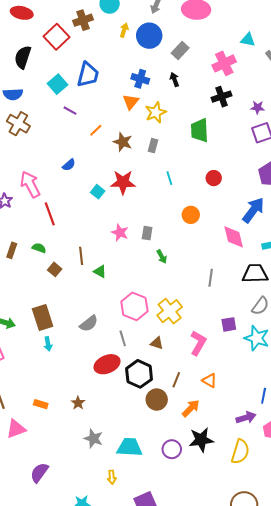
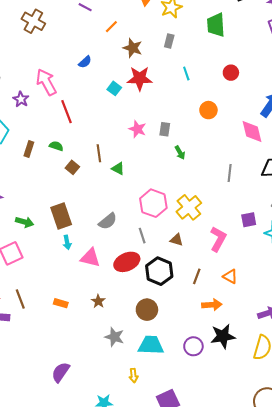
brown star: (123, 142) -> (133, 48), moved
brown circle: (157, 400) -> (147, 310), moved
orange arrow: (191, 408) -> (212, 305), turned 42
pink triangle: (16, 429) -> (90, 258), moved, turned 35

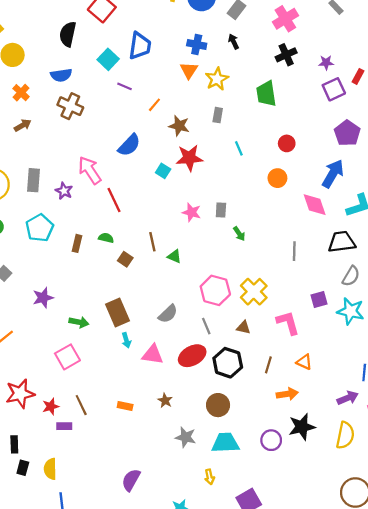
blue semicircle: (85, 62) -> (129, 145), size x1.6
orange circle: (208, 110) -> (277, 178), moved
pink L-shape: (218, 239) -> (288, 323), turned -40

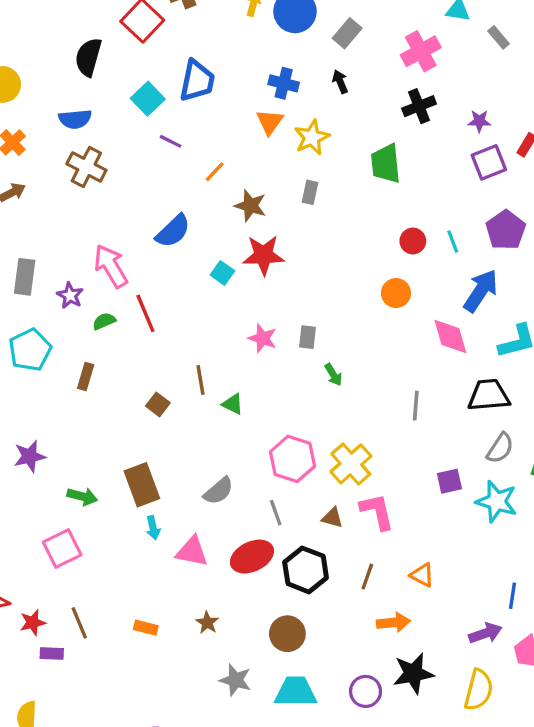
cyan line: (239, 148) -> (453, 242), moved
green semicircle: (106, 238) -> (104, 321), moved, turned -40
pink L-shape: (288, 323) -> (377, 511), moved

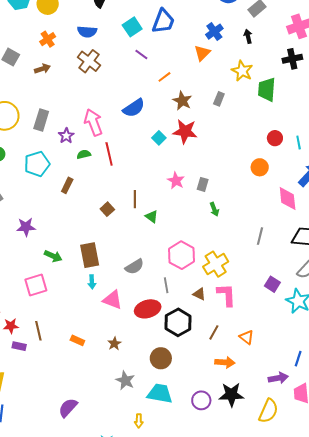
blue cross: (284, 83) -> (214, 32), turned 30
yellow star: (312, 137) -> (242, 71), moved, turned -30
purple square: (449, 481) -> (272, 284), turned 35

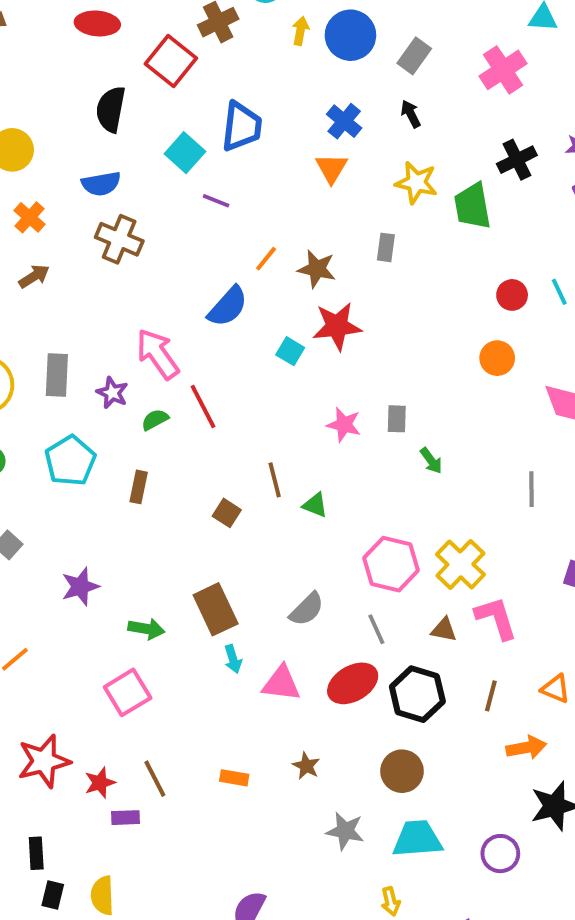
black cross: (292, 59) -> (517, 160), moved
orange line: (164, 77) -> (266, 259), moved
purple circle: (201, 400) -> (500, 854), moved

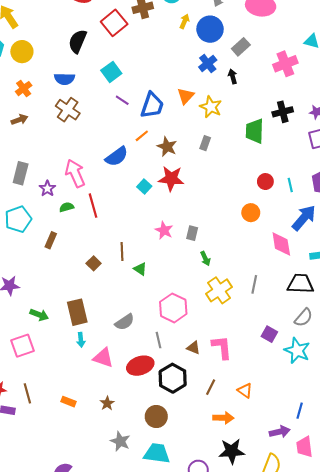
blue cross: (344, 121) -> (208, 64), moved
blue trapezoid: (242, 127) -> (152, 105), moved
yellow star: (416, 183) -> (211, 107), moved
yellow cross: (460, 564) -> (219, 290), moved

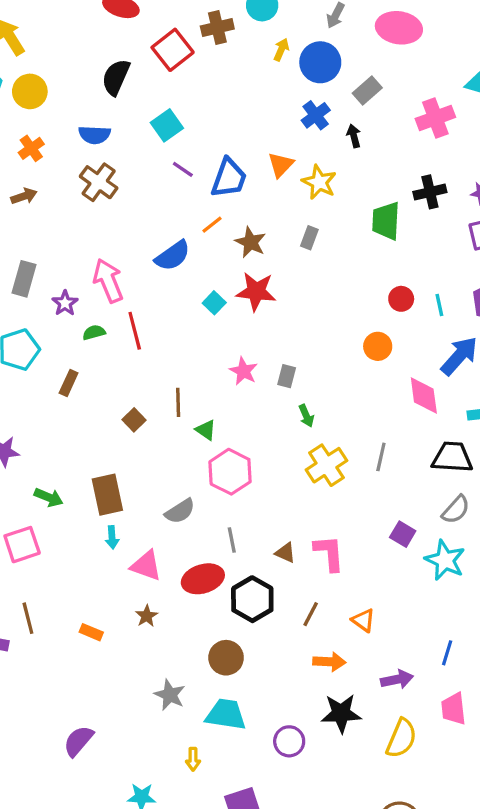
pink hexagon: (173, 308) -> (230, 472), moved
brown star: (107, 403) -> (147, 616), moved
purple arrow: (280, 432) -> (397, 679), moved

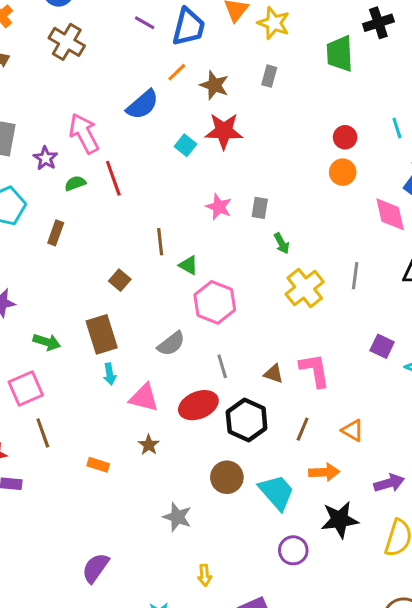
red circle: (401, 299) -> (345, 137), moved
brown square: (134, 420) -> (120, 280), moved
brown line: (28, 618) -> (43, 433), moved
cyan trapezoid: (226, 714) -> (277, 492), moved, turned 45

